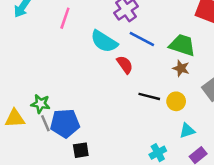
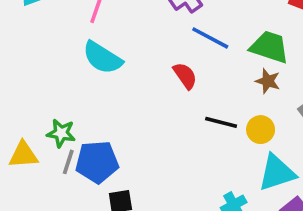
cyan semicircle: (104, 41) -> (102, 58), moved
gray line: (45, 123) -> (68, 162), turned 42
cyan triangle: (187, 131) -> (277, 173), size x1.6

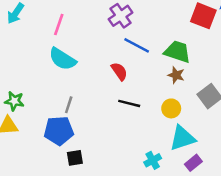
black line: (221, 122) -> (129, 103), moved
green star: (61, 133) -> (14, 101), moved
gray line: (68, 162) -> (69, 105), moved

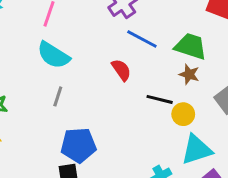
black line: (129, 103) -> (160, 99), moved
gray line: (69, 105) -> (58, 96), moved
blue pentagon: (59, 131) -> (78, 145), moved

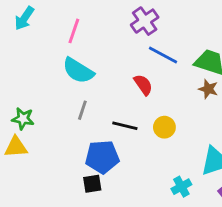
black line: (160, 99) -> (125, 126), moved
yellow circle: (183, 114) -> (164, 127), moved

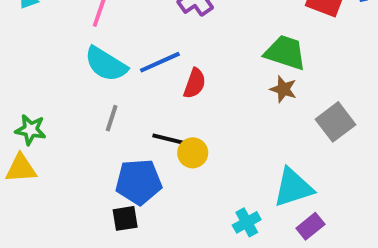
blue line: (163, 55) -> (160, 62), moved, turned -52
red semicircle: (143, 85) -> (195, 83), turned 55
yellow circle: (164, 127) -> (193, 153), moved

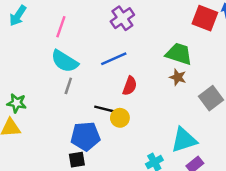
blue line: (160, 62) -> (114, 59), moved
red semicircle: (195, 83) -> (130, 86), moved
gray line: (112, 118) -> (68, 86), moved

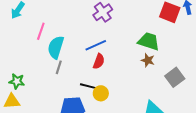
pink line: (61, 27) -> (41, 31), moved
cyan semicircle: (65, 61) -> (56, 47), turned 75
red semicircle: (130, 86) -> (99, 61), moved

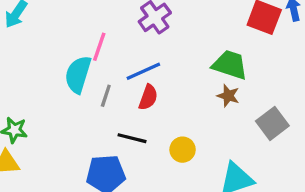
pink line: (41, 31) -> (99, 47), moved
gray line: (59, 67) -> (106, 96), moved
yellow circle: (101, 93) -> (183, 150), moved

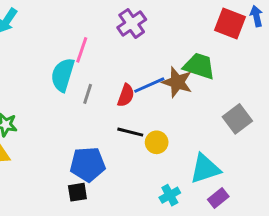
blue line: (143, 71) -> (149, 85), moved
brown star: (228, 96) -> (177, 82), moved, size x1.5
black line: (132, 138) -> (130, 132), moved

